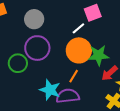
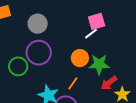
white line: (78, 28) -> (91, 34), moved
orange circle: (79, 50) -> (80, 58), size x0.7

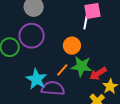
white line: (91, 34) -> (86, 23), turned -48
green star: (99, 64) -> (81, 66), moved

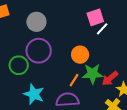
white line: (86, 23) -> (102, 29), moved, turned 40
cyan star: (36, 79) -> (34, 94), moved

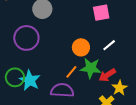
white line: (102, 29) -> (109, 45), moved
purple circle: (39, 51) -> (26, 38), moved
green circle: (19, 65) -> (15, 77), moved

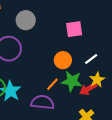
pink square: (101, 13) -> (74, 29), moved
yellow star: (119, 88) -> (97, 80), moved

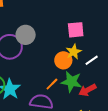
gray circle: (26, 20) -> (26, 35), moved
yellow star: (97, 80) -> (74, 52), moved

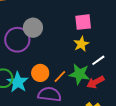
orange circle: (63, 60) -> (40, 73), moved
white line: (92, 60) -> (98, 60), moved

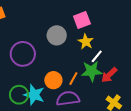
gray circle: (33, 28) -> (57, 35), moved
white line: (98, 60) -> (97, 56), moved

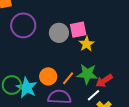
pink square: (82, 20) -> (78, 30), moved
purple circle: (23, 54) -> (23, 25), moved
white line: (97, 56) -> (93, 95), moved

